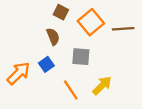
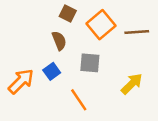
yellow arrow: (102, 86) -> (132, 84), moved

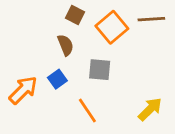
brown line: (137, 32) -> (151, 19), moved
yellow arrow: (132, 84) -> (150, 109), moved

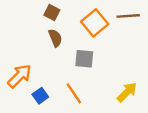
brown square: (75, 15) -> (52, 12), moved
blue square: (57, 79) -> (40, 96), moved

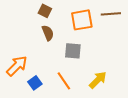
orange square: (95, 23) -> (82, 20), turned 30
yellow arrow: (127, 92) -> (98, 80), moved

